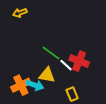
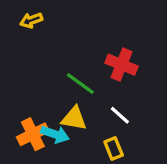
red cross: (79, 61) -> (121, 65), moved
white line: (66, 65) -> (120, 115), moved

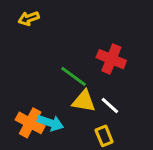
yellow triangle: (74, 118) -> (84, 101), moved
orange cross: (33, 134) -> (30, 123), turned -36

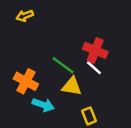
white line: (110, 105) -> (94, 68), moved
orange cross: (30, 123) -> (26, 81), moved

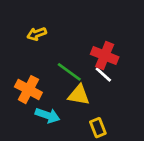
yellow arrow: (25, 16) -> (37, 34), moved

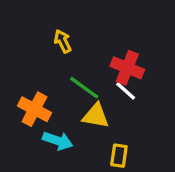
yellow arrow: (37, 34) -> (63, 41), moved, turned 84
yellow rectangle: (98, 128) -> (119, 156), turned 30

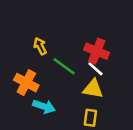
yellow arrow: (63, 41) -> (40, 46), moved
yellow triangle: (96, 116) -> (93, 89), moved

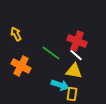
yellow arrow: (40, 46) -> (16, 34), moved
cyan arrow: (44, 106) -> (60, 85), moved

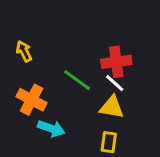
red cross: (77, 41) -> (116, 62), turned -30
cyan arrow: (60, 85) -> (51, 128), moved

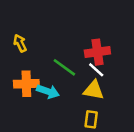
orange cross: (32, 100) -> (26, 84), turned -30
cyan arrow: (51, 128) -> (48, 91), moved

